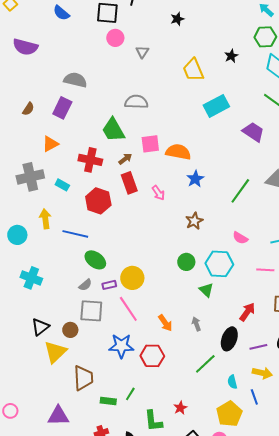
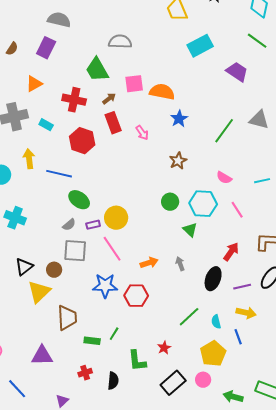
pink line: (265, 270) -> (237, 210), moved, turned 54
orange arrow: (165, 323) -> (149, 263), turned -72
green line: (205, 364) -> (189, 317), moved

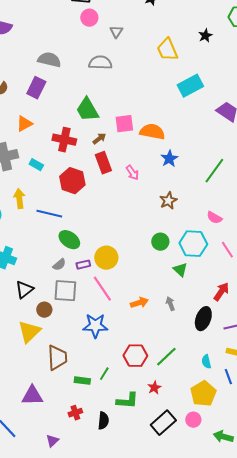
gray semicircle: (120, 42) -> (100, 63), moved
black triangle: (24, 267) -> (24, 290), moved
red hexagon: (136, 296) -> (135, 356), moved
green line: (189, 317) -> (166, 357), moved
green L-shape: (137, 361) -> (127, 401), turned -80

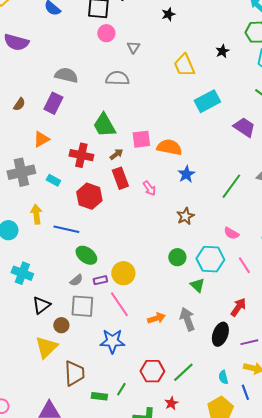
gray arrow: (170, 304) -> (187, 319), size x1.6

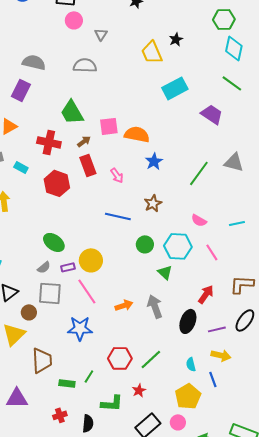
black star: (222, 51) -> (176, 39), moved
blue line: (66, 229) -> (118, 216), moved

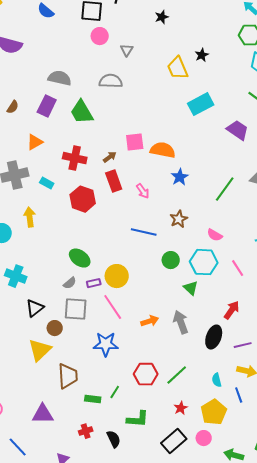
green trapezoid: (72, 112) -> (82, 112), moved
pink semicircle: (199, 220) -> (215, 235), moved
red star: (139, 390) -> (181, 408), moved
black semicircle: (88, 423) -> (114, 439), turned -30

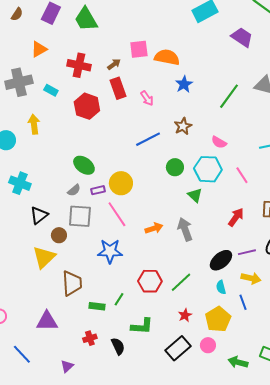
blue line: (144, 232) -> (148, 139), turned -40
black ellipse: (214, 337) -> (221, 260), moved, turned 30

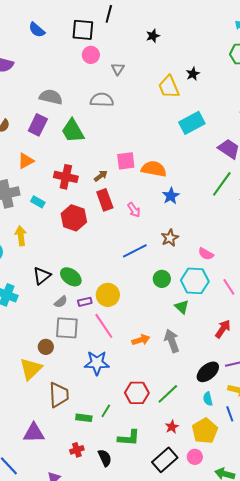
green line: (229, 96) -> (222, 184), moved
black triangle: (39, 215) -> (42, 276), moved

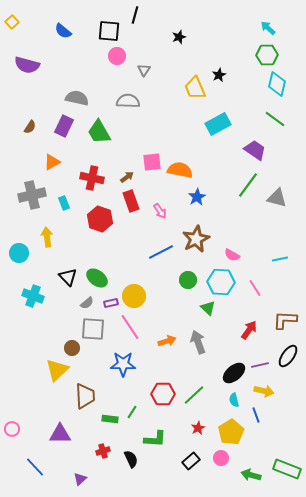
cyan rectangle: (38, 202) -> (64, 203), turned 40
brown star: (170, 238) -> (196, 239), size x1.5
black triangle: (42, 276) -> (68, 277), turned -36
black rectangle: (165, 460) -> (191, 461), size x0.7

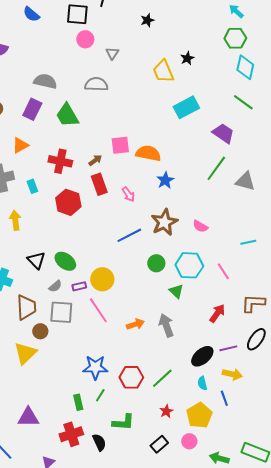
pink semicircle: (232, 255) -> (200, 226), moved
blue star: (123, 364) -> (95, 367), moved
brown trapezoid: (85, 396) -> (26, 307), moved
green rectangle: (110, 419) -> (78, 402), turned 70
red cross: (103, 451) -> (71, 434), size x1.6

